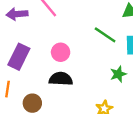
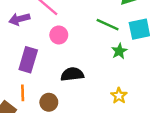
pink circle: (61, 52) -> (59, 35), moved
green star: (118, 74) -> (119, 51), moved

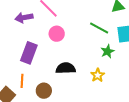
yellow star: (119, 96) -> (98, 75), moved

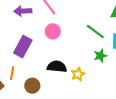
yellow star: (98, 75) -> (78, 74), moved

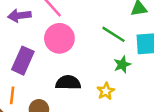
pink circle: (53, 31) -> (59, 38), size x1.5
yellow star: (78, 74) -> (106, 91), moved

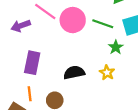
pink circle: (59, 38) -> (73, 20), moved

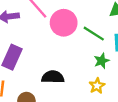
yellow star: (107, 73) -> (97, 86), moved

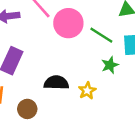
yellow star: (97, 86) -> (87, 91), moved

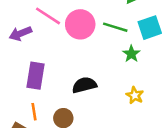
yellow star: (87, 91) -> (135, 95), moved

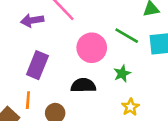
pink circle: (80, 24) -> (92, 48), moved
green star: (131, 54) -> (122, 74), moved

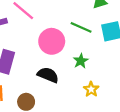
black semicircle: (83, 85) -> (48, 75), turned 30

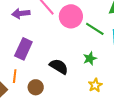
pink circle: (52, 41) -> (71, 16), moved

